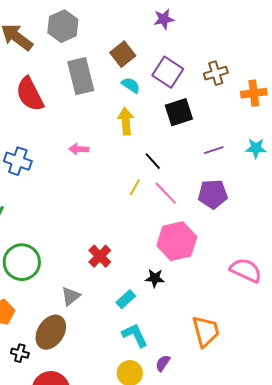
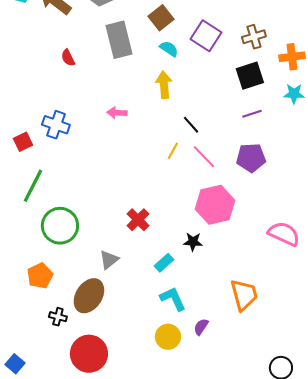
red semicircle: (30, 94) -> (68, 58), size x0.5
black square: (179, 112) -> (250, 76), moved
cyan star: (256, 148) -> (294, 94), moved

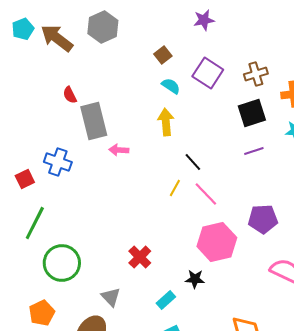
brown square: (161, 18) -> (163, 55), size x0.7
gray rectangle: (119, 40) -> (94, 121), moved
purple pentagon: (251, 158) -> (263, 219), moved
gray triangle: (109, 260) -> (111, 297), turned -35

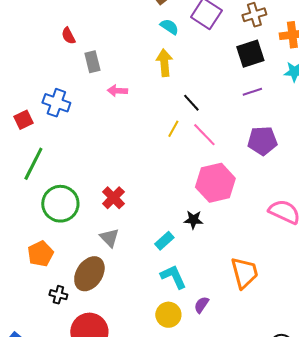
gray rectangle: (94, 121) -> (92, 62), size x0.6
purple pentagon: (263, 219) -> (262, 141), moved
red cross: (140, 257) -> (113, 198), moved

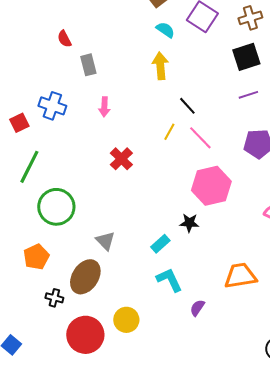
pink arrow: (117, 91) -> (104, 107), moved, turned -90
red cross: (113, 198) -> (121, 159), moved
orange trapezoid: (244, 273) -> (240, 276), turned -84
yellow circle: (168, 315) -> (126, 320), moved

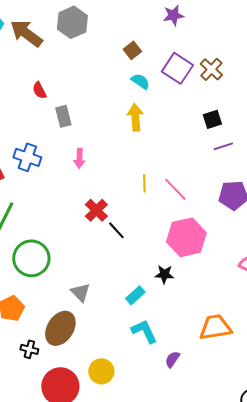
brown cross: (250, 18) -> (211, 69), moved, turned -30
black square: (246, 57) -> (212, 119), moved, size x0.7
black line: (187, 106) -> (116, 230), moved
yellow line: (169, 132) -> (144, 183), turned -30

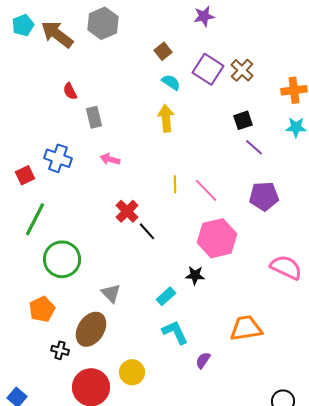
purple line: (223, 146) -> (254, 147), turned 60
pink arrow: (79, 158) -> (110, 159), turned 102

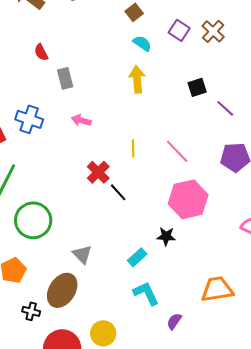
purple square: (208, 69) -> (179, 30), size x0.7
black square: (243, 120) -> (197, 87), moved
yellow line: (175, 184) -> (133, 148), moved

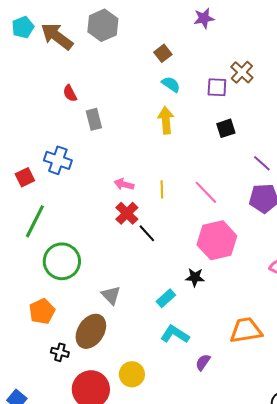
purple square: (179, 30) -> (217, 87), moved, turned -30
purple line: (225, 108) -> (262, 163), moved
pink arrow: (81, 120) -> (124, 184), moved
cyan L-shape: (146, 293) -> (175, 334), turned -32

